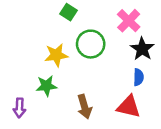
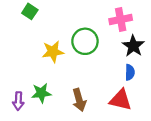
green square: (69, 12) -> (30, 11), moved
pink cross: (129, 21) -> (121, 19), turned 35
green star: (46, 86) -> (41, 93), moved

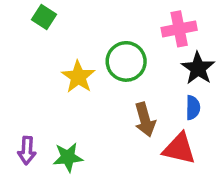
yellow star: (53, 52) -> (78, 77), turned -30
green star: (41, 93) -> (68, 157), moved
brown arrow: (79, 100) -> (145, 120), moved

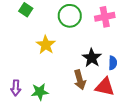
green circle: (126, 61) -> (70, 16), moved
black star: (198, 68) -> (92, 58), moved
brown arrow: (145, 120) -> (80, 80), moved

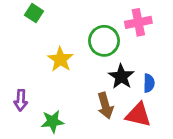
green circle: (70, 16) -> (104, 41), moved
purple arrow: (16, 88) -> (21, 100), moved

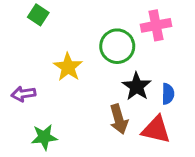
purple arrow: (21, 100) -> (23, 94), moved, turned 78
green star: (52, 121) -> (44, 137), moved

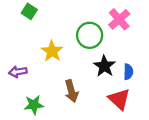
pink cross: (156, 25) -> (119, 19), turned -30
brown arrow: (119, 119) -> (71, 91), moved
red triangle: (156, 130) -> (119, 99), turned 30

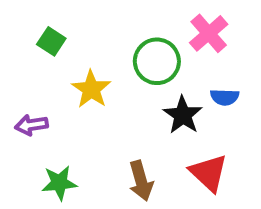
green square: (29, 11) -> (51, 41), moved
blue semicircle: (128, 72) -> (225, 97), moved, turned 91
brown arrow: (71, 91) -> (141, 181), moved

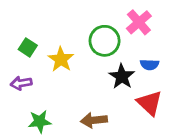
green square: (51, 41) -> (28, 47), moved
red triangle: (209, 173) -> (150, 103), moved
brown arrow: (141, 181) -> (94, 120), turned 100

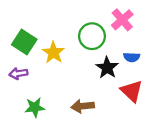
green square: (28, 47) -> (24, 42), size x1.5

